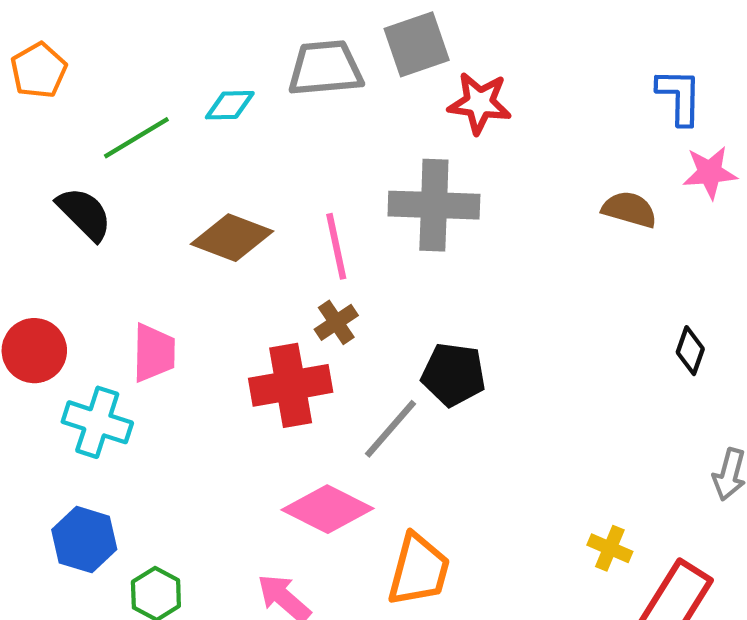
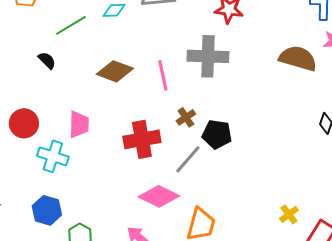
brown semicircle: (629, 209) -> (298, 58), size x1.5
black semicircle: (84, 214) -> (47, 60), size x0.7
brown cross: (336, 322) -> (186, 117), moved
yellow cross: (610, 548) -> (289, 214), turned 30

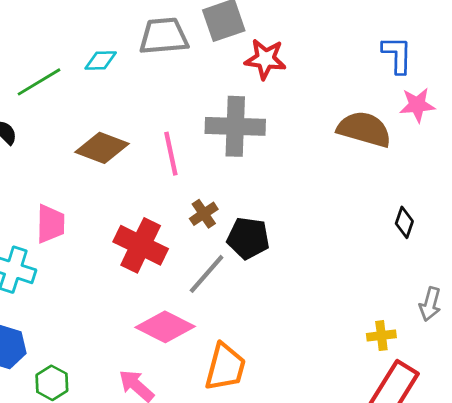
red cross: (142, 139) -> (141, 245), turned 36
yellow cross: (289, 214) -> (381, 336), moved, turned 30

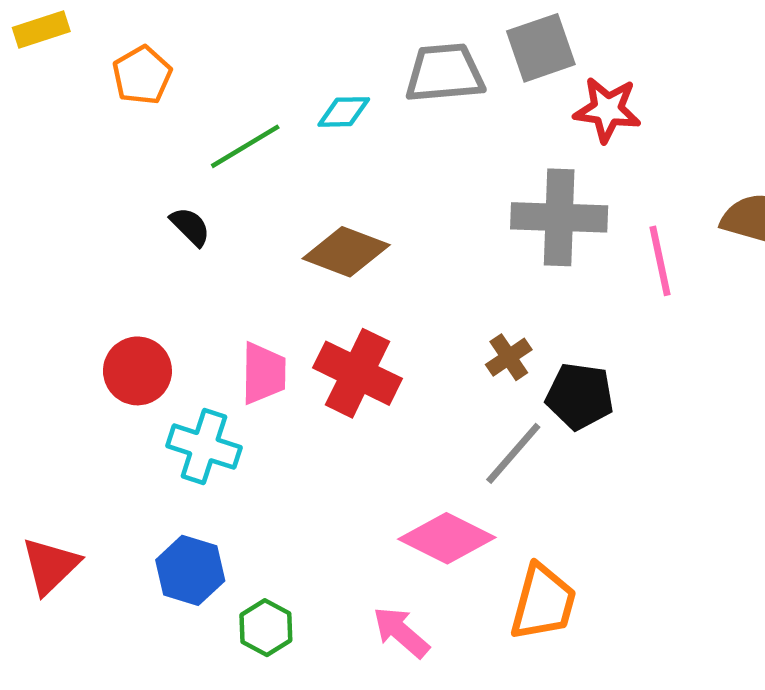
pink line: (171, 154) -> (660, 261), moved
red cross: (141, 245) -> (357, 373), moved

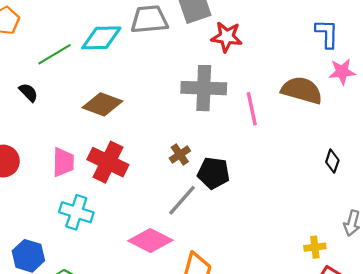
cyan diamond: (344, 112) -> (101, 38), size x1.6
cyan cross: (204, 447) -> (76, 212), moved

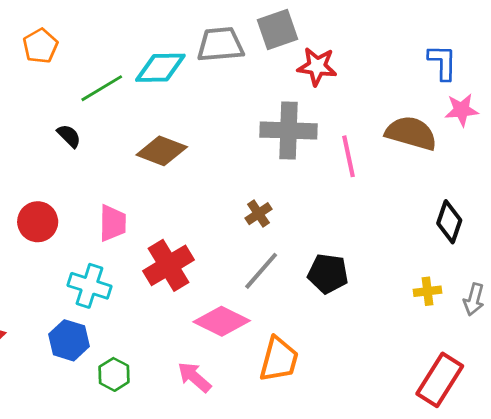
black diamond: (332, 161) -> (449, 222), size x1.4
red cross: (108, 162) -> (169, 265), moved, turned 33
black pentagon: (214, 173) -> (328, 274), moved
cyan cross: (76, 212) -> (89, 286), moved
yellow cross: (315, 247) -> (427, 291), moved

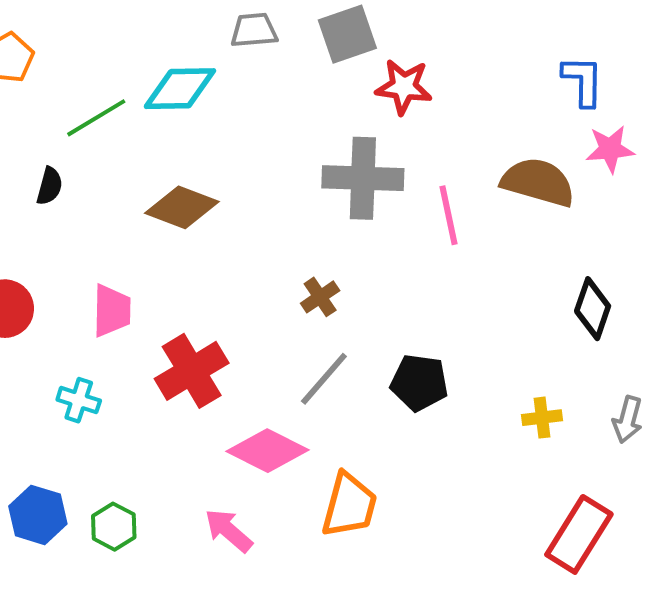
gray trapezoid: (220, 45) -> (254, 30), moved, size x0.7
black semicircle: (69, 136) -> (50, 186), turned 60
cyan cross: (89, 286) -> (79, 400), size x0.7
yellow cross: (427, 291) -> (542, 418), moved
blue hexagon: (69, 340) -> (38, 515), moved

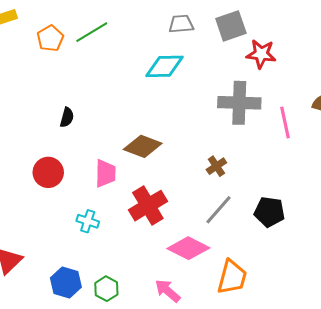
cyan diamond: (180, 89) -> (165, 66), moved
green line: (96, 118) -> (92, 32), moved
black semicircle: (50, 186) -> (67, 117), moved
brown diamond: (182, 207) -> (143, 146), moved

